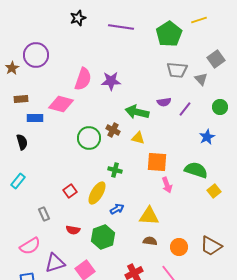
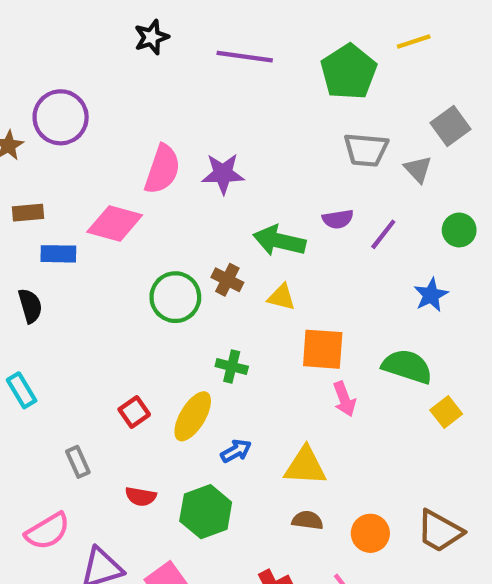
cyan rectangle: (18, 181) -> (22, 390), turned -70

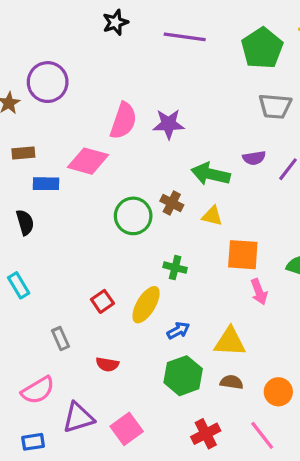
green hexagon: (206, 512) -> (183, 376), moved

